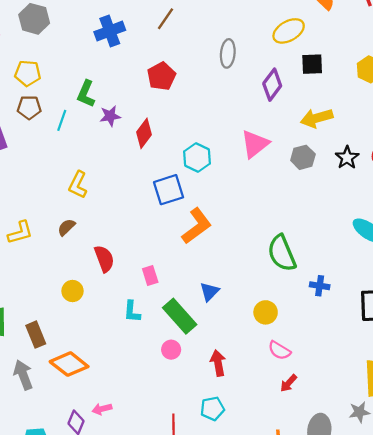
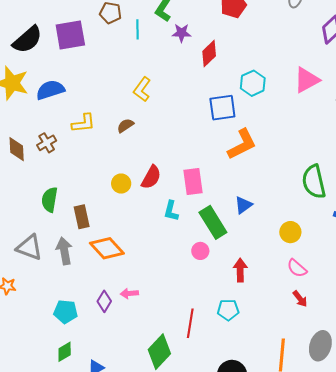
cyan line: (62, 120) -> (138, 29), turned -30
red semicircle: (104, 259) -> (151, 177), moved, turned 40
pink rectangle: (150, 275) -> (193, 181), size x1.5
red arrow: (289, 383) -> (300, 299), turned -90

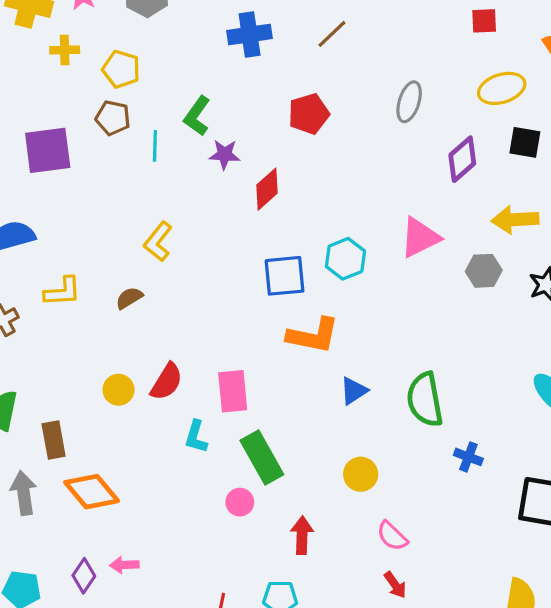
cyan hexagon: (253, 83) -> (345, 259), moved
orange L-shape: (242, 144) -> (313, 336), turned 36
blue triangle: (243, 205) -> (354, 391), moved
yellow circle: (290, 232) -> (361, 474), moved

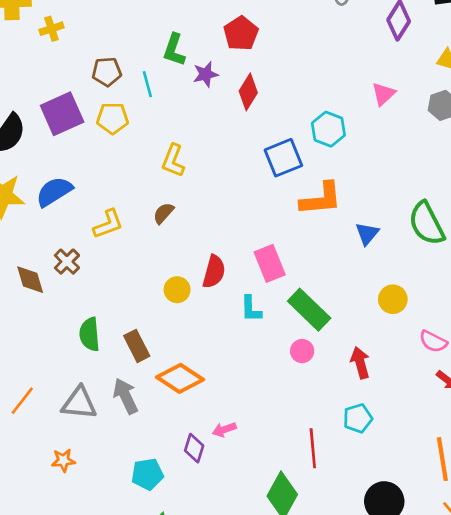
yellow pentagon: (121, 69) -> (113, 118), moved
red pentagon: (309, 114) -> (241, 33), moved
pink triangle: (420, 238) -> (383, 94), size x0.7

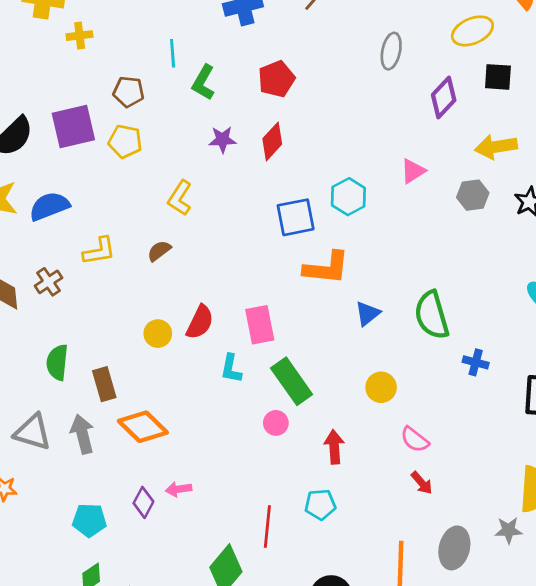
purple star: (206, 74) -> (222, 140), moved
cyan line: (147, 84) -> (173, 53), moved

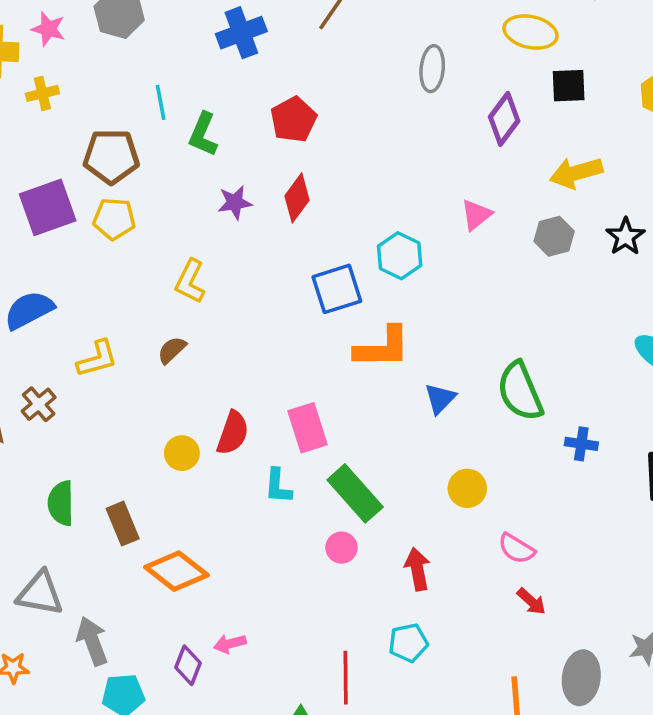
yellow ellipse: (472, 31) -> (530, 32), turned 42
brown pentagon: (129, 92) -> (111, 156), size x1.4
gray arrow: (82, 434) -> (92, 641), moved

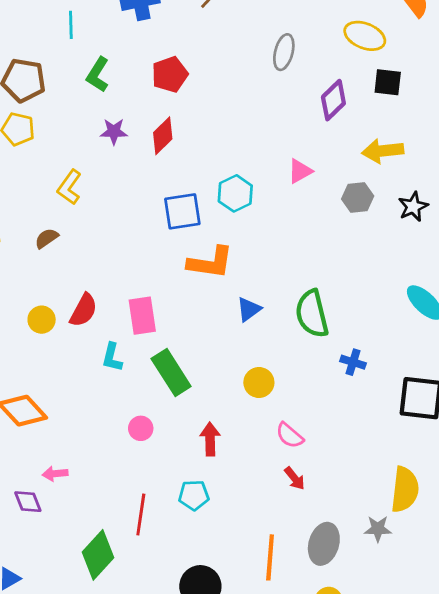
cyan line: (161, 102) -> (71, 25), moved
pink circle: (341, 548) -> (141, 428), moved
purple diamond: (188, 665) -> (28, 502), moved, turned -52

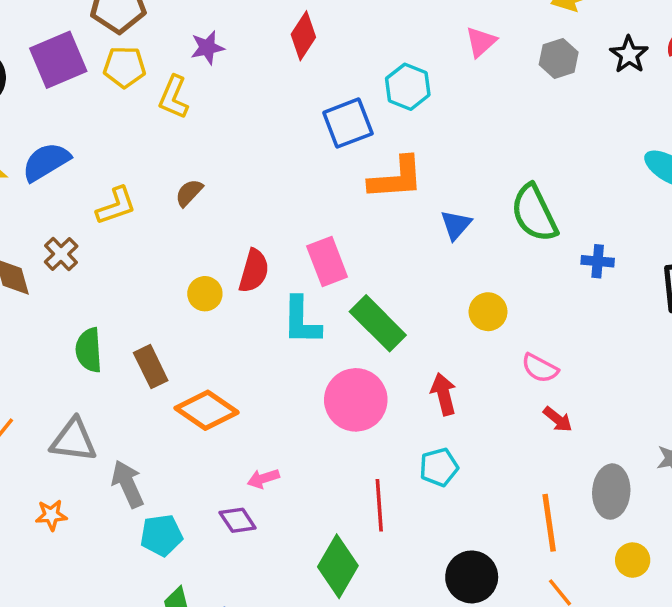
purple star: (114, 132) -> (207, 48), moved
yellow L-shape: (69, 187) -> (174, 97), moved
cyan L-shape: (112, 357) -> (301, 321), size x1.4
pink circle: (141, 428) -> (356, 400), size x2.0

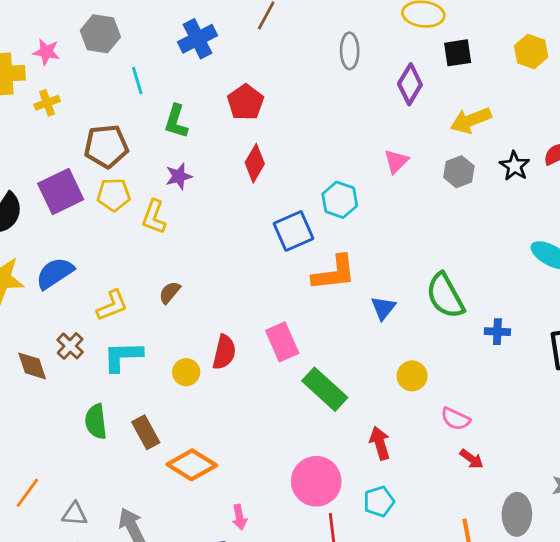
cyan L-shape: (301, 321) -> (123, 356), moved, turned 90
pink circle: (356, 400) -> (316, 481), moved
gray triangle: (74, 440) -> (75, 514), moved, size x0.7
pink arrow: (263, 479) -> (239, 517), turned -80

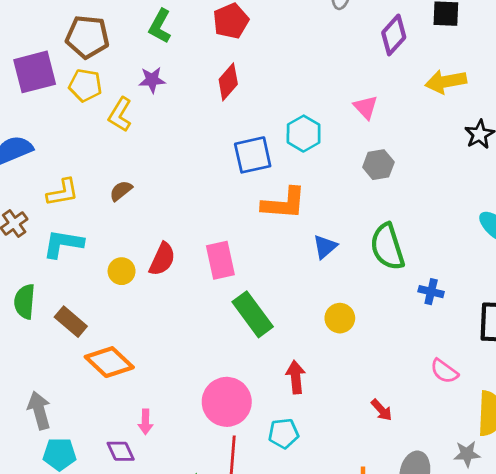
pink triangle: (396, 161) -> (366, 107), turned -40
gray hexagon: (459, 172) -> (378, 165), moved
pink semicircle: (456, 419) -> (444, 371), moved
brown rectangle: (146, 432) -> (71, 322), turned -32

